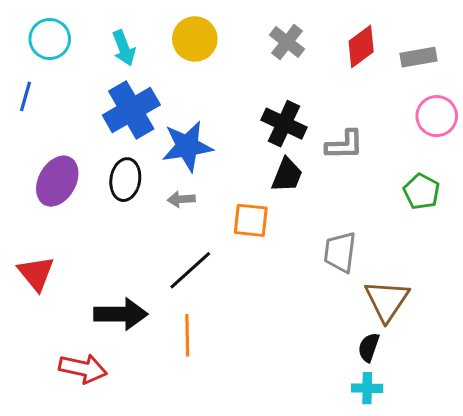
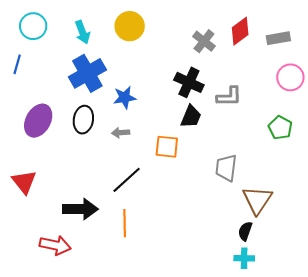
gray cross: (287, 42) -> (204, 41), moved
blue star: (187, 146) -> (125, 97), size x0.7

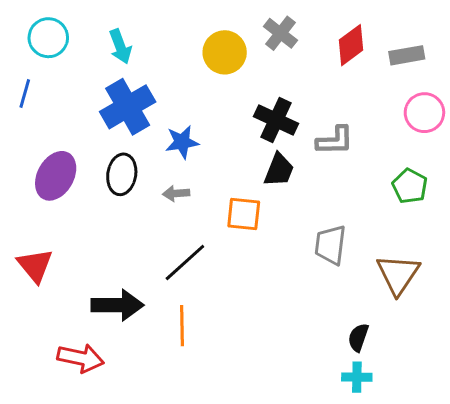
yellow circle: (130, 26) -> (225, 52), moved
gray cross: (204, 41) -> (280, 33), moved
brown triangle: (257, 200) -> (398, 274), moved

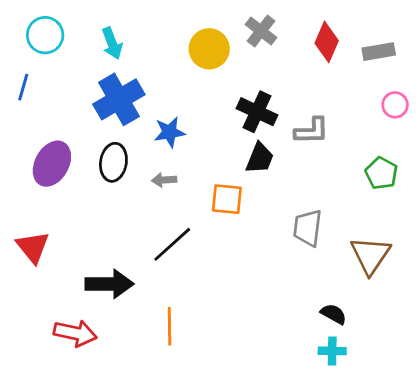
red diamond: (351, 45) -> (327, 42), turned -30
pink circle: (424, 113) -> (395, 105), size x0.7
orange line: (182, 326) -> (170, 326), moved
black semicircle: (358, 337) -> (334, 314), turned 100

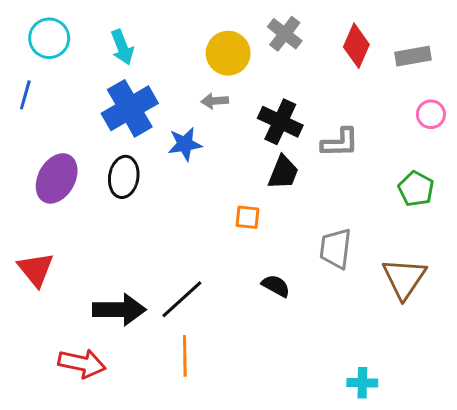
gray arrow: (164, 180) -> (215, 101), moved
orange square: (227, 199) -> (247, 217), size x0.7
black line: (172, 244) -> (182, 299), moved
black semicircle: (334, 314) -> (276, 286), moved

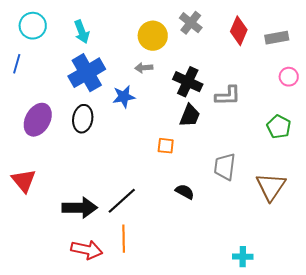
red arrow: (82, 363) -> (87, 250), moved

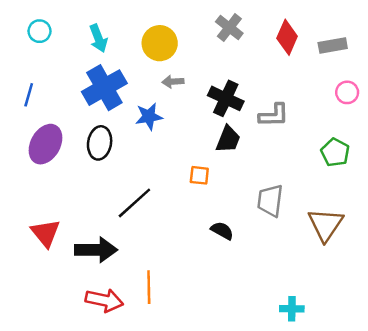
cyan circle: (33, 26) -> (39, 31), size x0.7
yellow circle: (153, 36) -> (160, 43), moved
blue line: (17, 64) -> (29, 95), moved
red triangle: (24, 181) -> (46, 233), moved
black line: (122, 201) -> (134, 203), moved

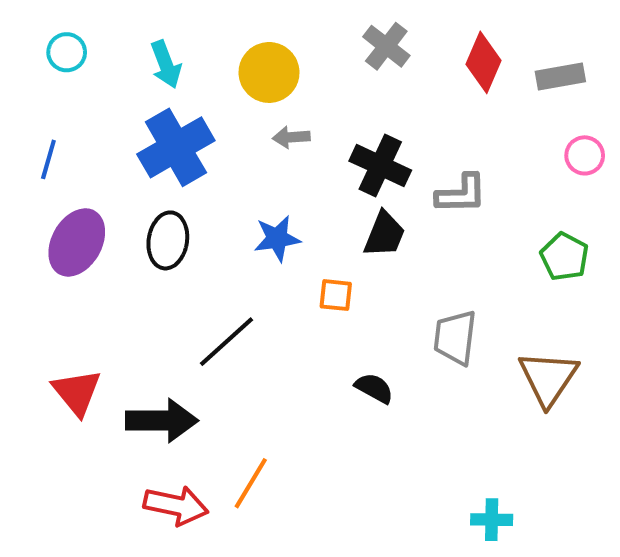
blue star: (149, 116) -> (277, 238), moved
orange line: (149, 287) -> (251, 483), turned 32

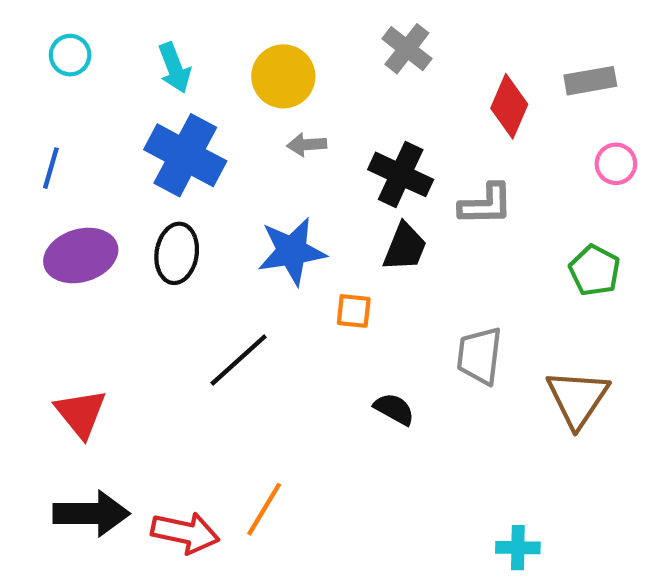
red diamond: (483, 62) -> (509, 106), moved
blue cross: (176, 147) -> (185, 155), turned -32
blue star: (277, 238) -> (292, 251), size x1.4
purple ellipse: (77, 242) -> (81, 256), turned 44
black arrow: (162, 421) -> (91, 514), moved

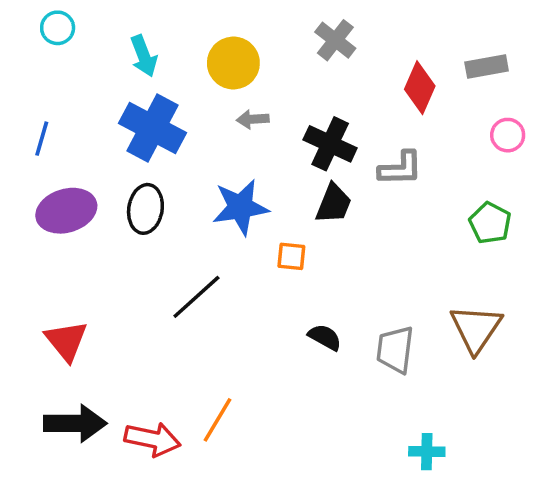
cyan circle: (70, 55) -> (58, 28), moved
gray trapezoid: (479, 356) -> (395, 350), moved

